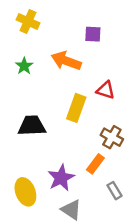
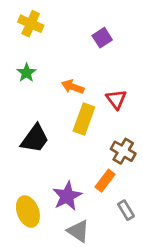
purple square: (93, 34) -> (102, 38), turned -36
orange arrow: (66, 61) -> (73, 87), moved, size x0.7
red triangle: (106, 90) -> (116, 99), turned 36
black trapezoid: (32, 126) -> (35, 139), turned 128

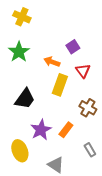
purple square: (102, 38) -> (73, 47), moved
green star: (27, 73) -> (19, 52), size x1.5
orange rectangle: (105, 181) -> (66, 130), moved
purple star: (67, 196) -> (41, 130), moved

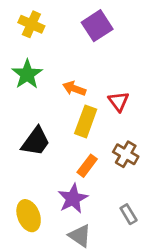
purple square: (73, 47) -> (97, 26), moved, size x1.5
purple star: (41, 130) -> (73, 199), moved
orange rectangle: (66, 130) -> (87, 166), moved

